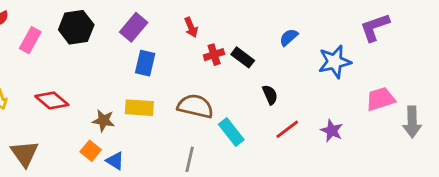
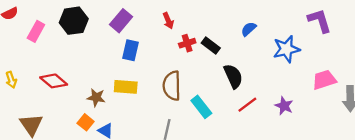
purple L-shape: (375, 27) -> (320, 21), turned 92
black semicircle: (270, 95) -> (233, 76), size x1.5
brown semicircle: (195, 106) -> (172, 86), turned -104

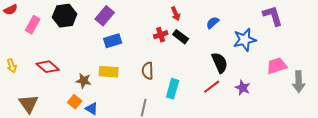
red arrow: (168, 21) -> (176, 14), moved
blue rectangle: (130, 50) -> (113, 41), turned 60
black semicircle: (233, 76) -> (220, 63), moved
brown semicircle: (172, 86) -> (148, 71), size x0.7
cyan rectangle: (201, 107) -> (173, 89), turned 54

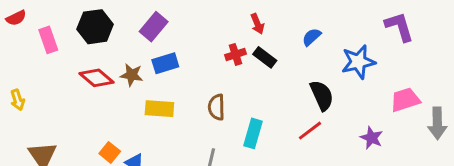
pink rectangle: (33, 25) -> (48, 40), turned -48
red diamond: (48, 67) -> (97, 78), moved
brown star: (84, 81) -> (132, 75), moved
purple star: (243, 88) -> (372, 138), moved

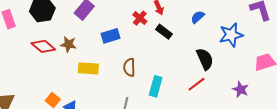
red cross: (235, 54) -> (140, 18), moved, turned -32
blue rectangle: (165, 63) -> (110, 36), moved

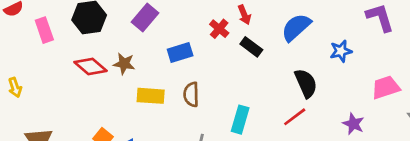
blue semicircle: (198, 17) -> (296, 27), size x1.6
blue star: (231, 35) -> (341, 51), size x0.7
brown semicircle: (129, 67) -> (191, 94), moved

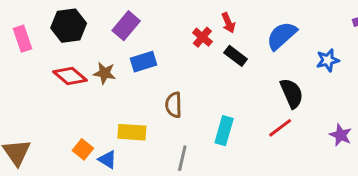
blue rectangle: (180, 52) -> (143, 62), moved
yellow rectangle: (151, 96) -> (132, 132), moved

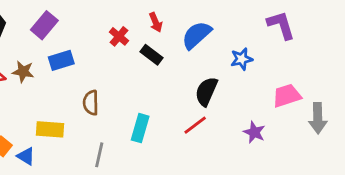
red arrow: (228, 23) -> (156, 22), moved
black semicircle: (292, 93) -> (206, 91), turned -132

